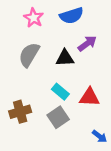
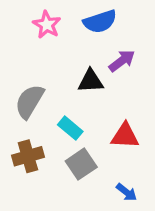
gray semicircle: (29, 55) -> (30, 101), moved
cyan rectangle: (60, 92) -> (70, 128), moved
blue arrow: (100, 136) -> (127, 192), moved

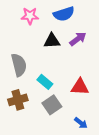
pink star: (47, 25) -> (30, 16), turned -30
black triangle: (91, 81) -> (52, 41), moved
gray semicircle: (30, 101) -> (19, 65), turned 135

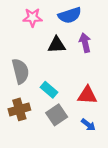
purple arrow: (78, 39) -> (85, 43), turned -66
blue arrow: (81, 123) -> (88, 125), moved

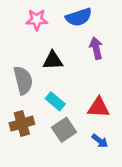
black triangle: (57, 45) -> (53, 60), moved

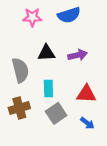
purple arrow: (96, 48) -> (78, 55), moved, turned 90
cyan rectangle: (55, 101) -> (48, 89), turned 49

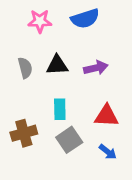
gray semicircle: (20, 70) -> (25, 68), moved, size x0.7

